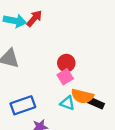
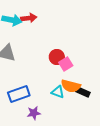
red arrow: (34, 18) -> (29, 18), turned 42
pink square: (65, 77) -> (66, 64), moved

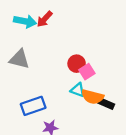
red arrow: (29, 18) -> (45, 19), turned 140
cyan triangle: (58, 92) -> (78, 90), moved

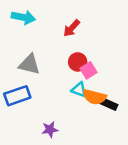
red arrow: (45, 19) -> (72, 28), moved
gray triangle: (19, 59) -> (29, 64), moved
blue rectangle: (33, 106) -> (17, 96), moved

